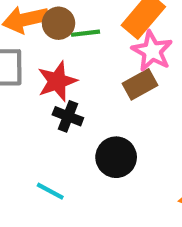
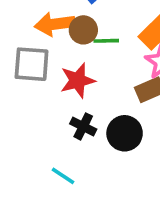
black cross: (68, 116) -> (83, 126), moved
black circle: (116, 157) -> (125, 133), moved

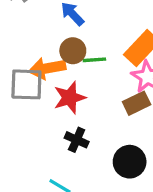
orange arrow: (55, 24) -> (47, 68), moved
black circle: (125, 133) -> (130, 162), moved

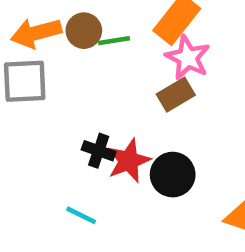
orange arrow: (47, 68) -> (36, 33), moved
red star: (70, 98) -> (129, 161), moved

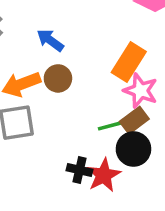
green line: (114, 41) -> (110, 126), moved
black circle: (173, 175) -> (133, 149), moved

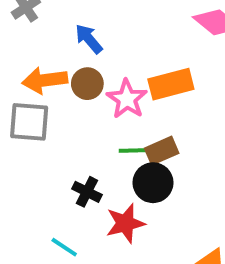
orange rectangle: (129, 62) -> (171, 84), turned 30
pink star: (140, 91) -> (127, 99), moved
red star: (104, 175) -> (125, 223), moved

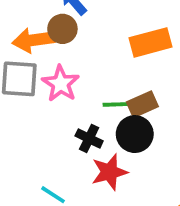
brown circle: (87, 84) -> (62, 29), moved
pink star: (127, 99) -> (61, 84), moved
black cross: (87, 192) -> (89, 138), moved

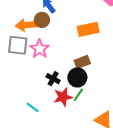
green line: (116, 104) -> (78, 95), moved, turned -56

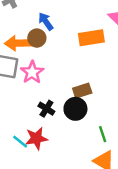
orange rectangle: (88, 29) -> (91, 38), moved
green line: (78, 95) -> (103, 134), moved, turned -56
red star: (63, 97) -> (36, 138), moved

